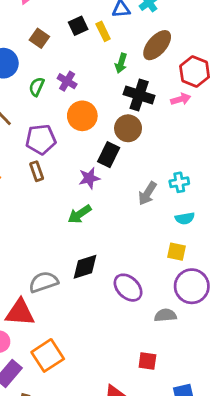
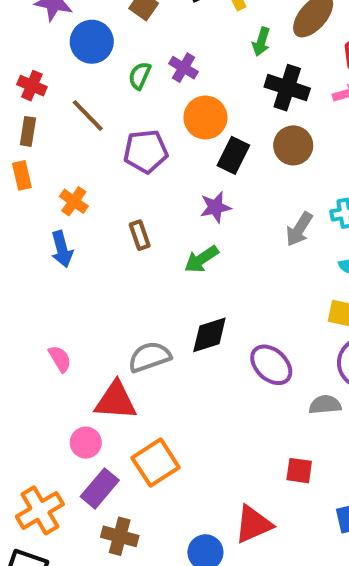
brown circle: (128, 128) -> (293, 145), moved
black rectangle: (109, 155) -> (233, 155), moved
brown rectangle: (37, 171) -> (140, 235), moved

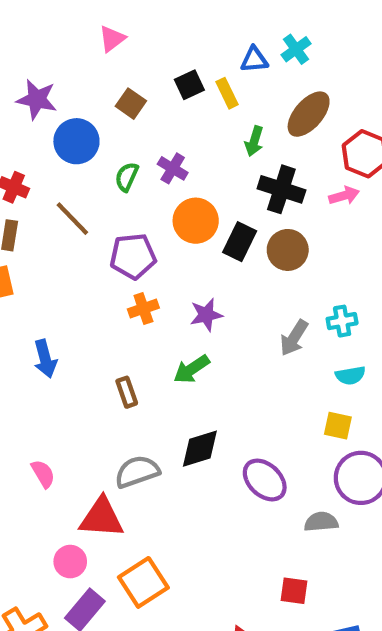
black rectangle: (233, 155) -> (240, 242), moved
orange cross: (74, 201) -> (143, 309), moved, turned 36
brown rectangle: (140, 235) -> (127, 392), moved

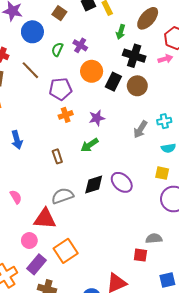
purple ellipse: (265, 480) -> (122, 182), moved
gray semicircle: (321, 522) -> (154, 238), moved

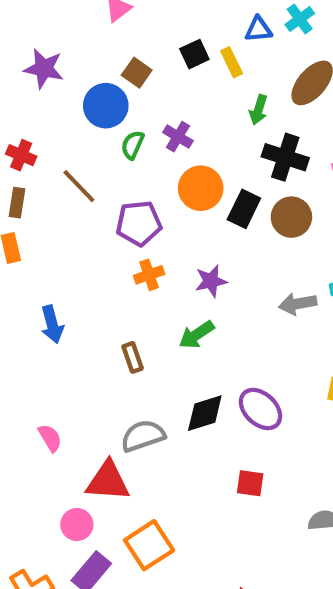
blue circle: (32, 32) -> (106, 106), moved
gray arrow: (140, 129) -> (298, 304), turned 48
red square: (140, 255) -> (250, 483), moved

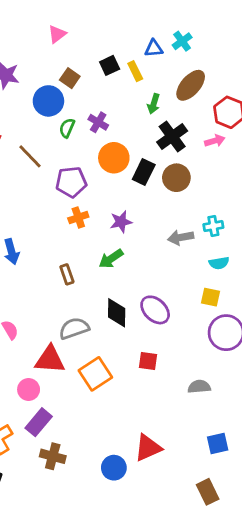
black cross: (285, 157) -> (172, 136), turned 36
black diamond: (205, 413) -> (117, 313), turned -72
orange square: (149, 545) -> (95, 374), moved

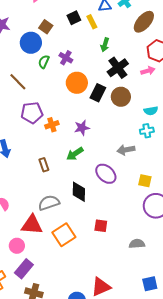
brown ellipse: (191, 85) -> (144, 22), moved
purple pentagon: (71, 182) -> (32, 113), moved
gray arrow: (181, 237) -> (126, 150), moved
cyan semicircle: (219, 263) -> (151, 111), moved
purple ellipse: (155, 310) -> (106, 174), moved

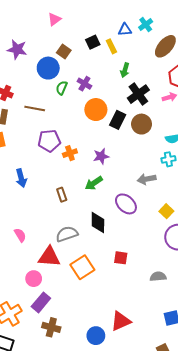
brown line: (18, 82) -> (35, 109), turned -36
yellow square: (145, 181) -> (166, 211), turned 32

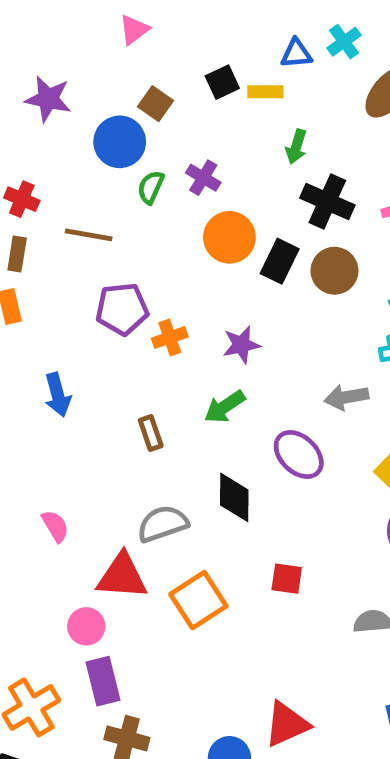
yellow rectangle: (111, 46) -> (265, 92), turned -64
black cross: (138, 94) -> (327, 202), turned -30
purple rectangle: (41, 302) -> (103, 681), turned -54

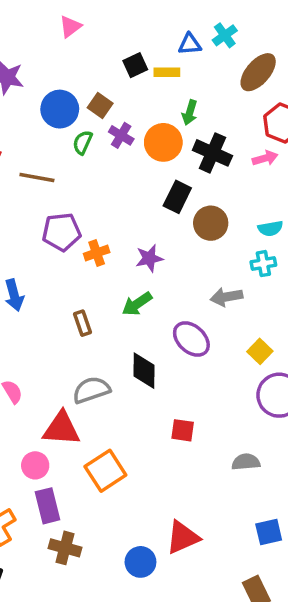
brown square: (155, 104) -> (100, 106), moved
orange circle: (229, 237) -> (163, 142), moved
brown circle: (334, 271) -> (211, 223), moved
orange square: (198, 600) -> (105, 471), moved

